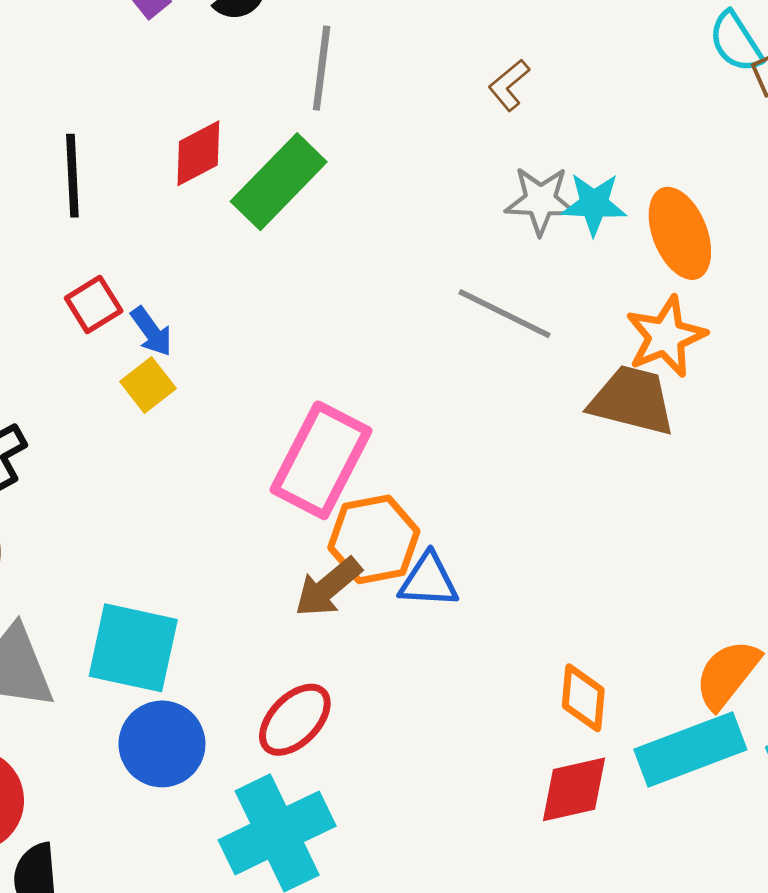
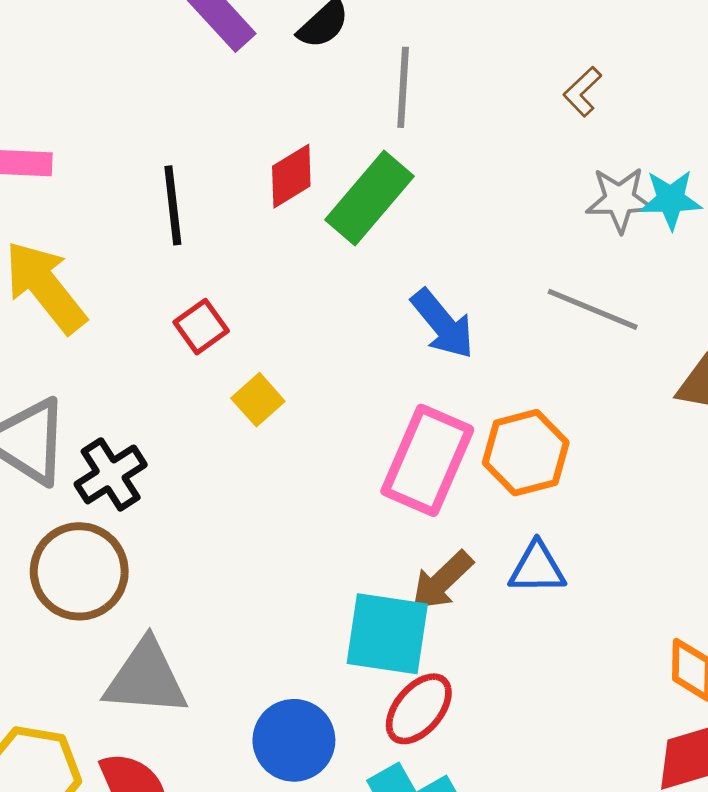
blue arrow: (151, 331) -> (443, 324), moved, size x1.5
orange hexagon: (374, 539) -> (526, 453), moved
cyan square: (133, 648) -> (387, 634), moved

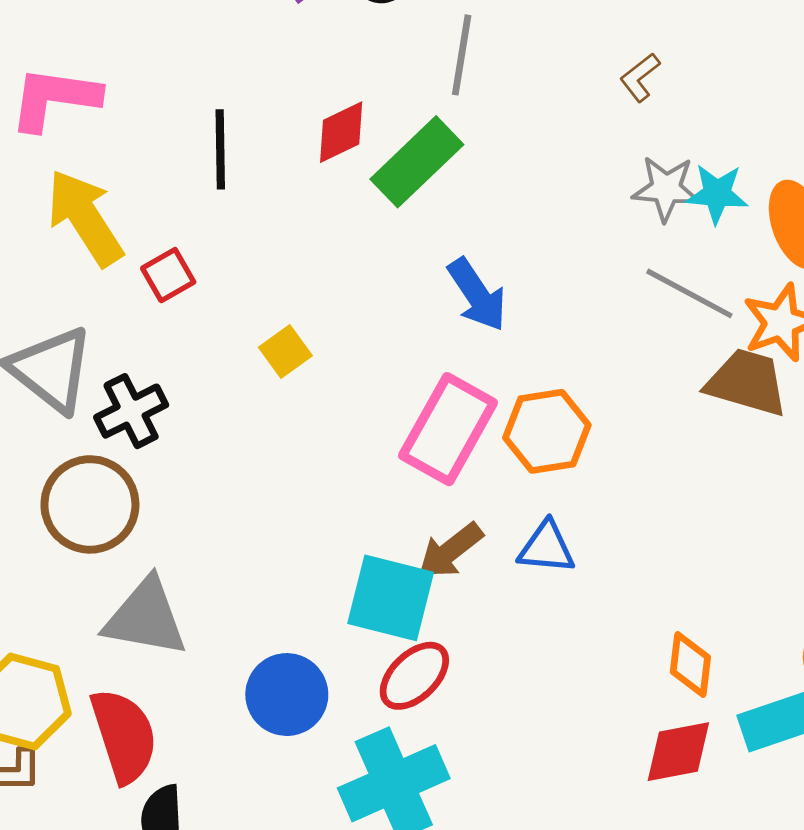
gray line: (593, 309) -> (689, 293), moved
red square: (201, 327) -> (168, 275), moved

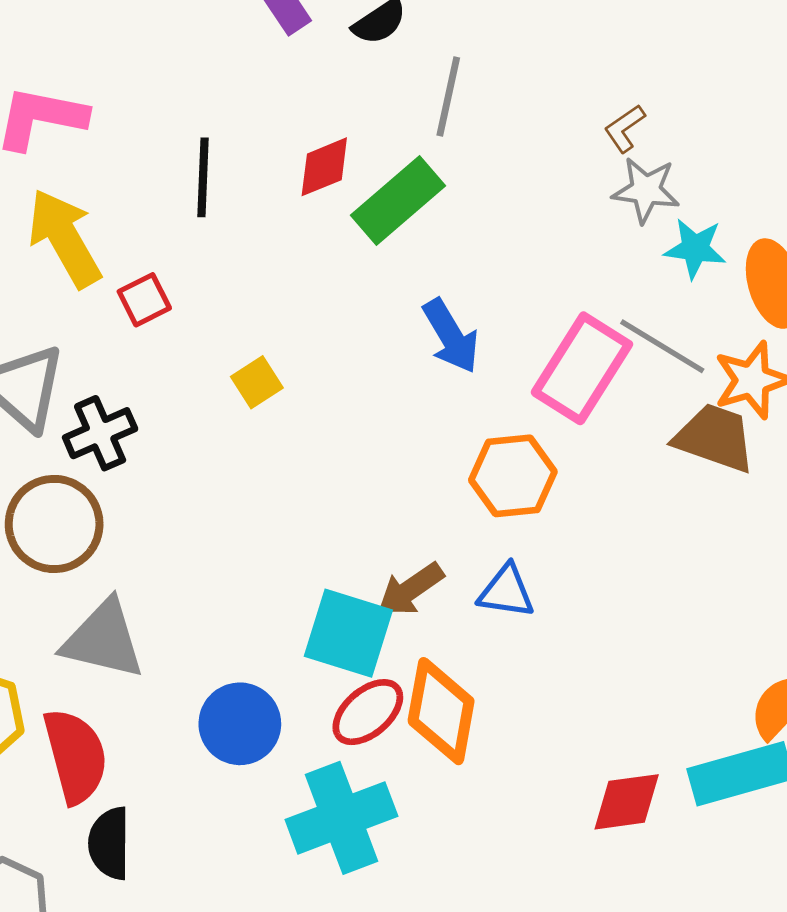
gray star: (666, 189) -> (646, 190), moved
pink rectangle: (448, 429) -> (582, 368), moved
orange diamond: (690, 664) -> (441, 711), moved, size x1.6

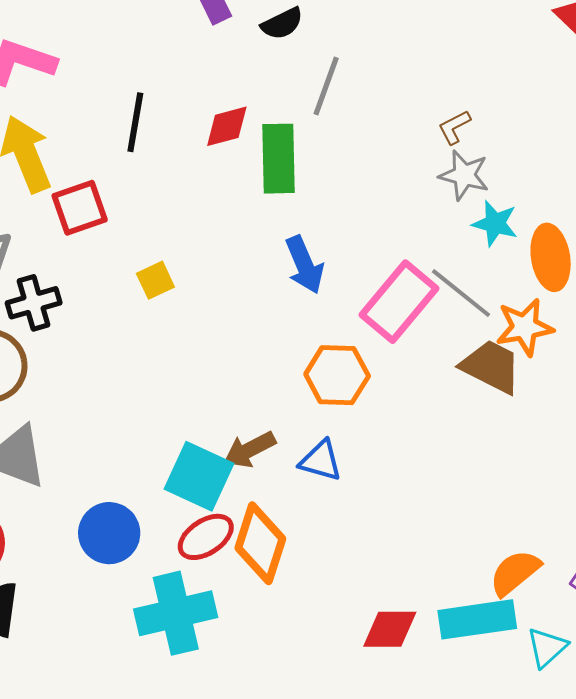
green rectangle: (398, 200) -> (278, 159), turned -58
red square: (144, 300) -> (80, 208), size x1.4

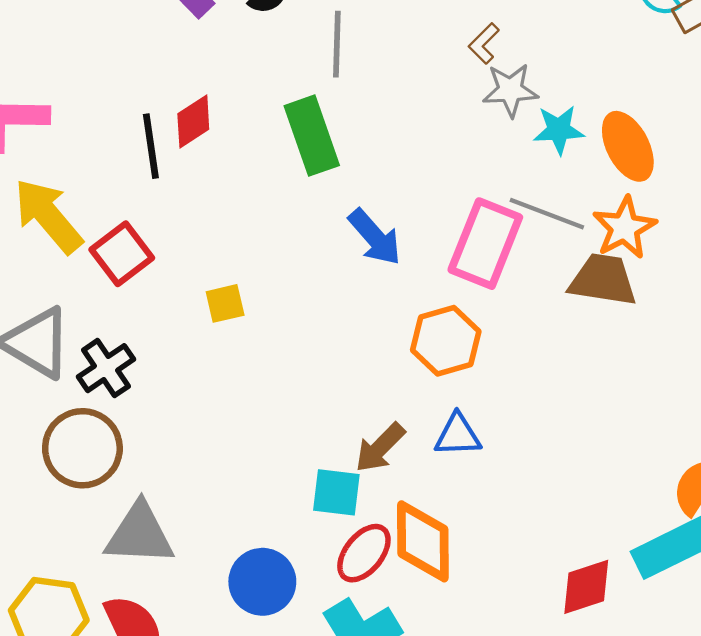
red diamond: (227, 126) -> (193, 122), moved
yellow square: (155, 280) -> (225, 303), turned 30
cyan square: (199, 476) -> (336, 492), size x0.7

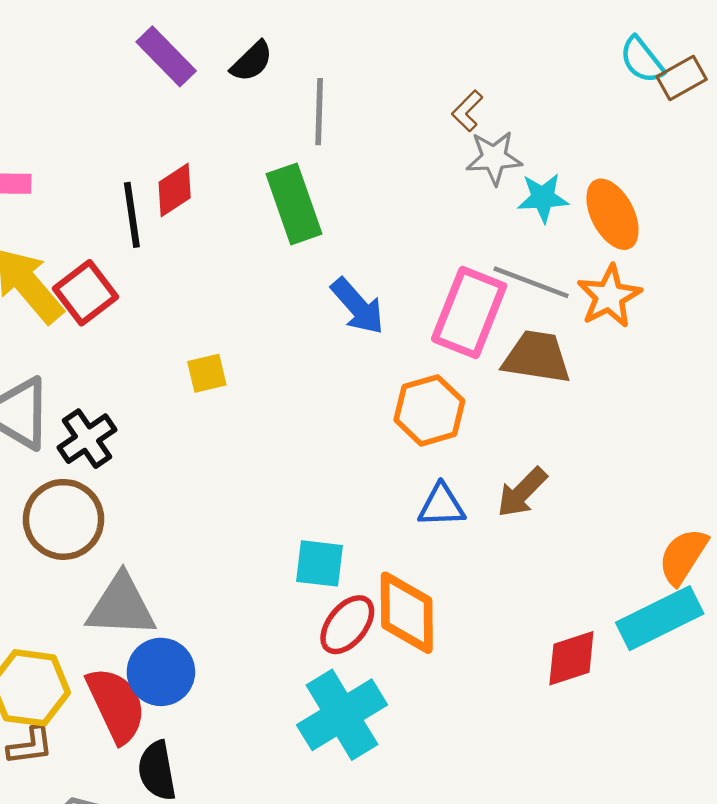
red square: (122, 254) -> (85, 293), moved
brown trapezoid: (603, 280) -> (537, 357), moved
brown arrow: (380, 448) -> (522, 492), moved
blue circle: (262, 582) -> (161, 672), moved

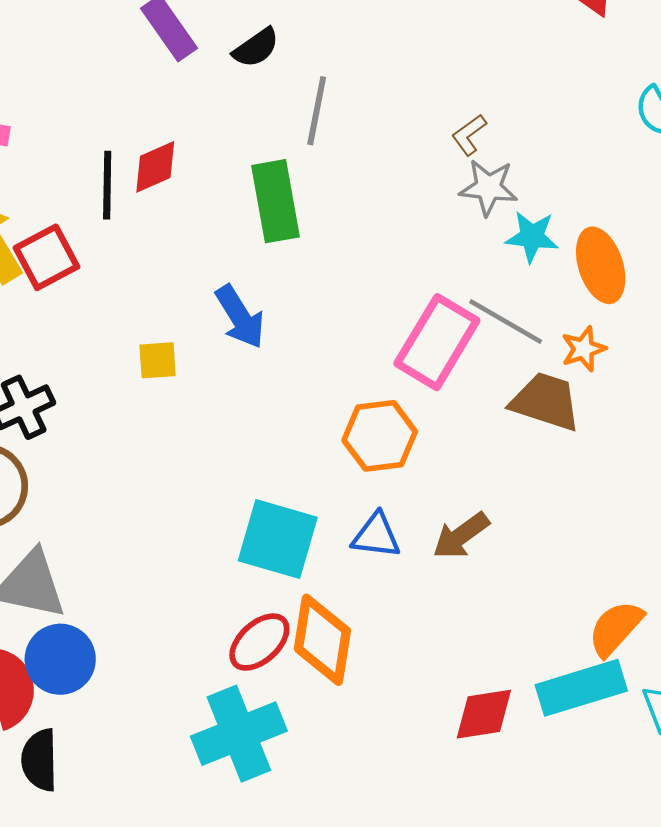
orange star: (609, 296) -> (583, 349), size x0.7
blue arrow: (358, 306) -> (240, 317), moved
brown trapezoid: (537, 357) -> (546, 402), moved
cyan square: (319, 563) -> (278, 539), moved, size x1.5

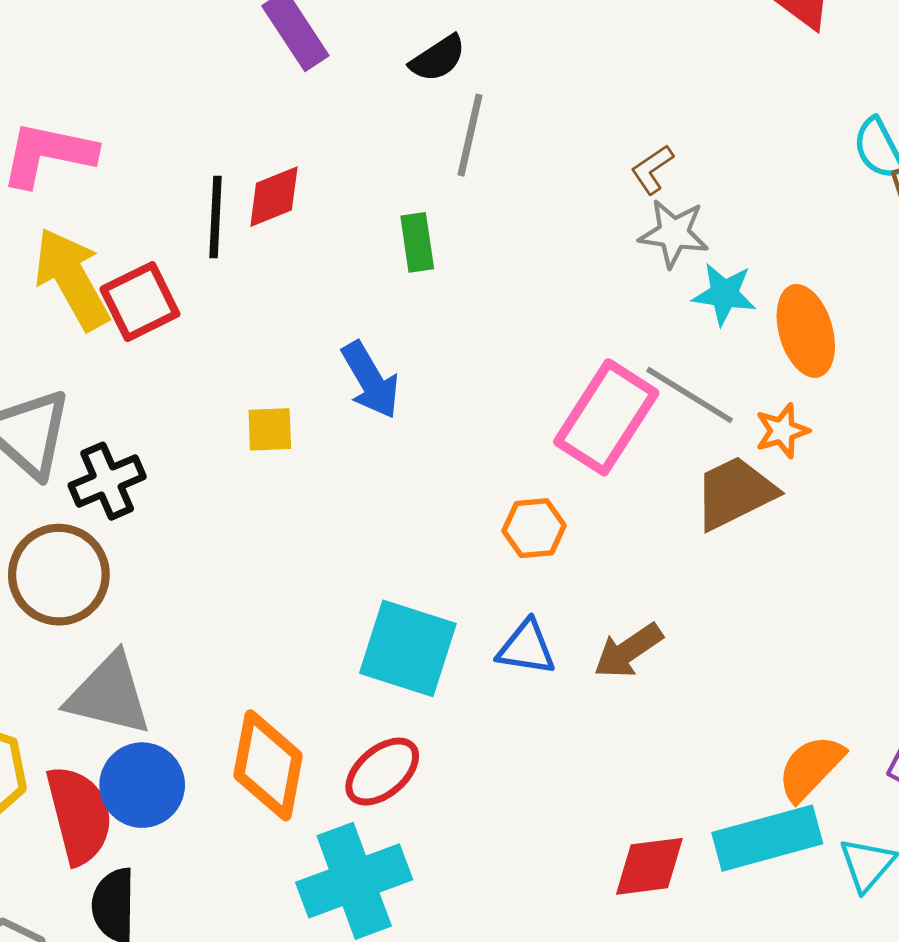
black semicircle: (256, 48) -> (438, 58), moved
green rectangle: (275, 201) -> (417, 242), size x0.6
brown trapezoid: (546, 402) -> (735, 493), turned -46
orange hexagon: (380, 436) -> (534, 528), size x0.7
orange diamond: (322, 640) -> (268, 765), moved

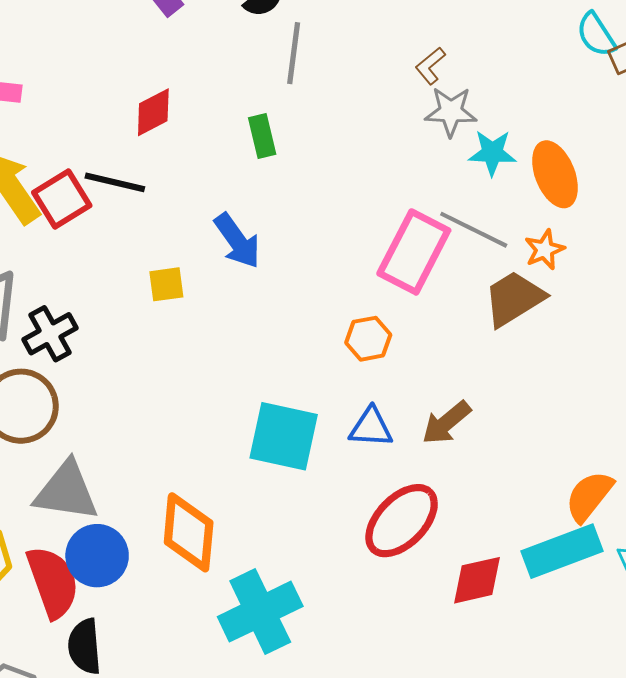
black line: (215, 217) -> (115, 182), moved, turned -74
red ellipse: (382, 772) -> (402, 521), moved, size x1.4

